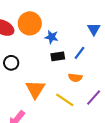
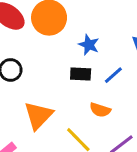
blue star: (51, 37) -> (89, 45), moved

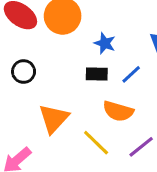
orange semicircle: (100, 110) -> (118, 111), size x1.4

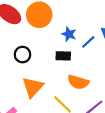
black circle: (24, 72) -> (22, 55), moved
blue line: (131, 74) -> (88, 42), moved

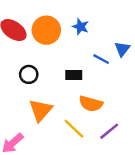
blue star: (69, 34) -> (81, 27), moved
blue line: (88, 42) -> (101, 59), turned 72

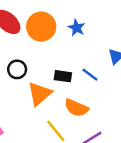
blue line: (101, 59) -> (90, 75), moved
orange triangle: (41, 110) -> (40, 94), moved

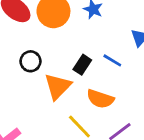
black rectangle: (63, 76) -> (82, 65), turned -60

